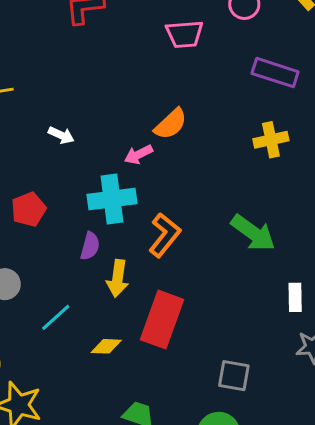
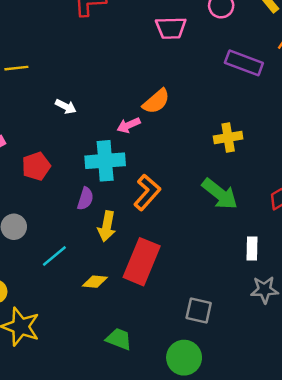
yellow cross: (271, 140) -> (228, 138), moved

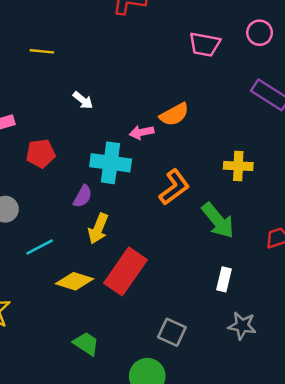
orange L-shape: (147, 192) -> (174, 187), moved
white rectangle: (252, 249) -> (224, 279), moved
yellow diamond: (95, 282) -> (74, 281), size x1.4

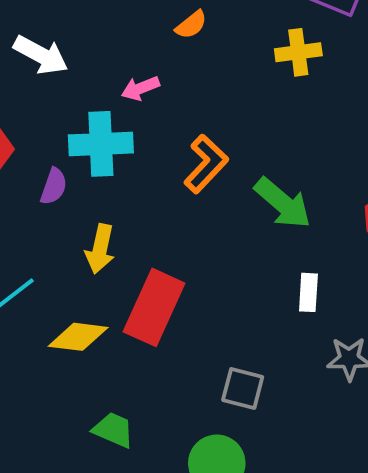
white arrow: (83, 100) -> (41, 55), size x1.6
orange semicircle: (174, 114) -> (191, 25), moved, size x0.7
yellow cross: (238, 166) -> (298, 52), moved
purple semicircle: (83, 196) -> (54, 186), moved

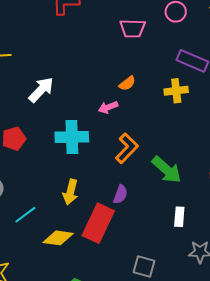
orange semicircle: (191, 25) -> (127, 83), moved
white arrow: (41, 55) -> (41, 90), turned -76
pink arrow: (140, 88) -> (108, 107), moved
purple semicircle: (54, 186) -> (120, 194), moved

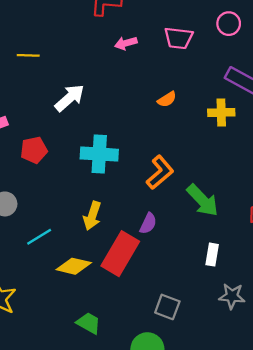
pink arrow: (108, 107) -> (126, 43), moved

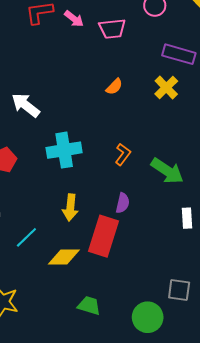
pink arrow: (126, 43) -> (74, 19), moved, turned -114
white arrow: (70, 98) -> (26, 105), turned -88
yellow cross: (221, 112) -> (166, 87), turned -30
orange L-shape: (160, 172) -> (123, 154), size x0.7
gray square: (167, 307) -> (179, 290), moved

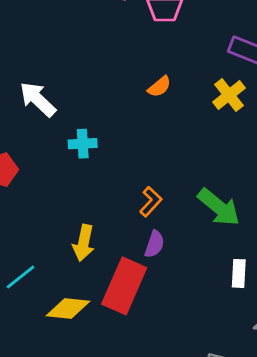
cyan cross: (64, 150) -> (83, 144), moved, size x0.6
orange L-shape: (123, 154) -> (151, 202), moved

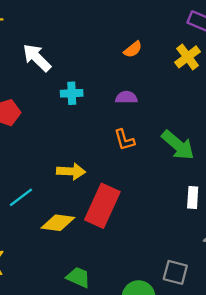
orange L-shape: (151, 202) -> (124, 140), turned 120
yellow arrow: (84, 243) -> (71, 171), turned -100
purple semicircle: (154, 244) -> (126, 97), moved, turned -110

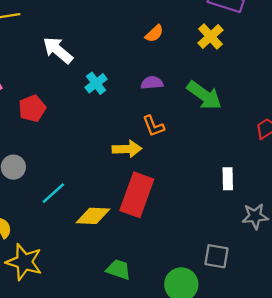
cyan cross: (72, 93) -> (96, 83), turned -30
green arrow: (178, 145) -> (204, 95), moved
yellow arrow: (71, 171) -> (127, 149), moved

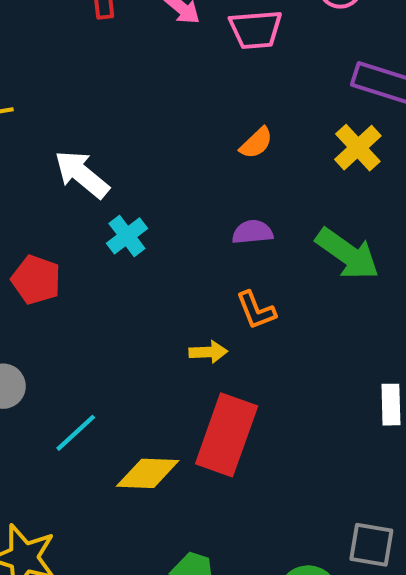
cyan cross: (96, 83) -> (127, 236), moved
red pentagon: (32, 108) -> (36, 280), turned -30
yellow arrow: (127, 149) -> (208, 352), size x0.7

